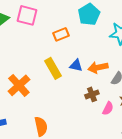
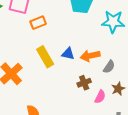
orange rectangle: (61, 34) -> (38, 23), moved

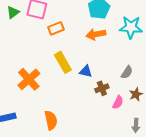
blue triangle: (68, 54) -> (86, 71), moved
orange arrow: (90, 56) -> (96, 34), moved

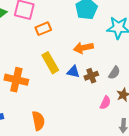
orange arrow: (96, 34) -> (83, 48), moved
orange cross: (29, 79) -> (16, 80), turned -35
brown cross: (102, 88) -> (91, 76), moved

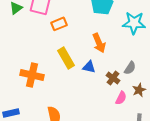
orange arrow: (83, 48) -> (99, 43), turned -102
brown cross: (91, 76) -> (113, 78), moved, turned -32

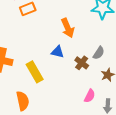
yellow rectangle: (66, 58) -> (35, 72), moved
pink semicircle: (121, 98) -> (90, 96), moved

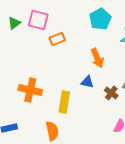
yellow rectangle: (35, 72) -> (64, 102), turned 40

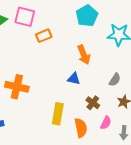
brown cross: (111, 93) -> (93, 103), moved
yellow rectangle: (64, 102) -> (58, 114), moved
orange semicircle: (52, 131) -> (81, 128), moved

